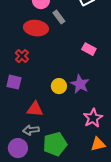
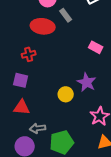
red cross: (22, 56) -> (29, 54), turned 32
yellow circle: (59, 86) -> (66, 94), moved
red triangle: (35, 109) -> (22, 107), moved

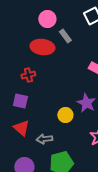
red triangle: (22, 107) -> (21, 128), turned 36
gray arrow: (38, 128) -> (44, 139), moved

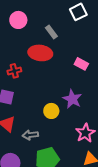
pink circle: (47, 19) -> (18, 20), moved
red ellipse: (42, 47) -> (40, 53), moved

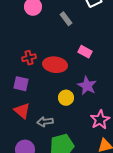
red ellipse: (40, 53) -> (55, 65), moved
pink rectangle: (81, 64) -> (85, 52), moved

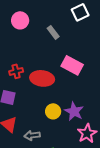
pink rectangle: (85, 52) -> (72, 65), size x1.5
purple star: (87, 86) -> (74, 111), moved

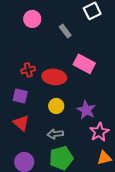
yellow circle: (53, 111) -> (56, 106), moved
gray arrow: (32, 135) -> (55, 134), moved

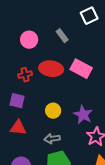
pink circle: (32, 19) -> (29, 40), moved
red ellipse: (54, 77) -> (51, 69), moved
red triangle: (21, 123) -> (18, 128), turned -36

